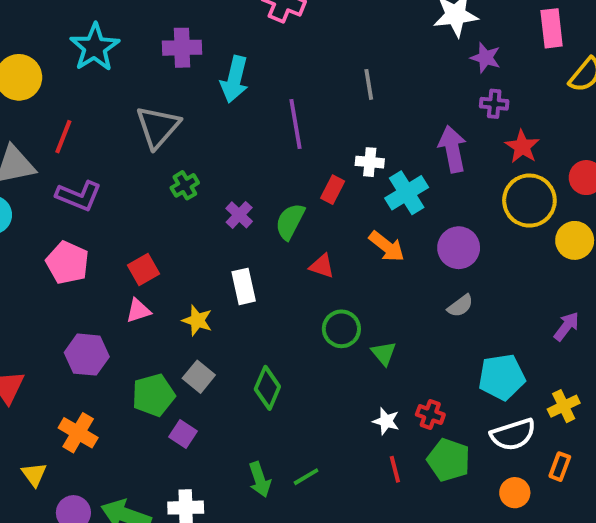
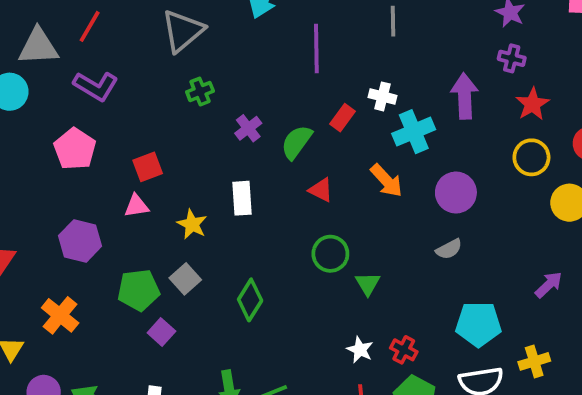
yellow circle: (529, 201) -> (531, 157), size x0.7

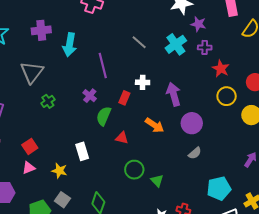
gray line: (393, 21) -> (139, 42), turned -35
purple arrow: (465, 96) -> (174, 94), moved
purple cross: (248, 128) -> (90, 96), moved
cyan cross: (414, 132) -> (176, 44), moved

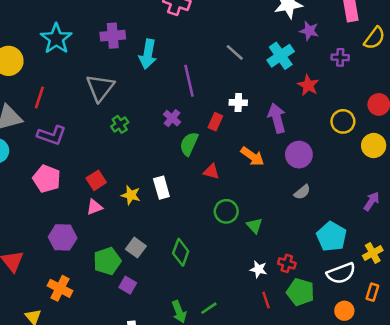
purple cross: (205, 47) -> (340, 57), moved
red star: (221, 69) -> (308, 85), moved
yellow star: (59, 171) -> (131, 195), moved
cyan pentagon: (219, 188) -> (332, 236), turned -30

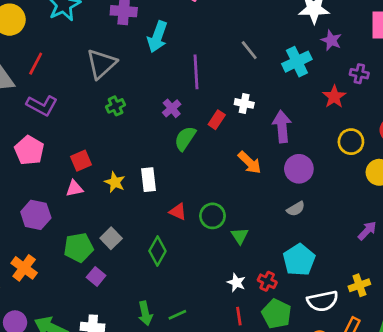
red star: (308, 85) -> (334, 97), moved
red triangle: (211, 171) -> (178, 212), moved
cyan pentagon: (332, 236) -> (299, 260), moved

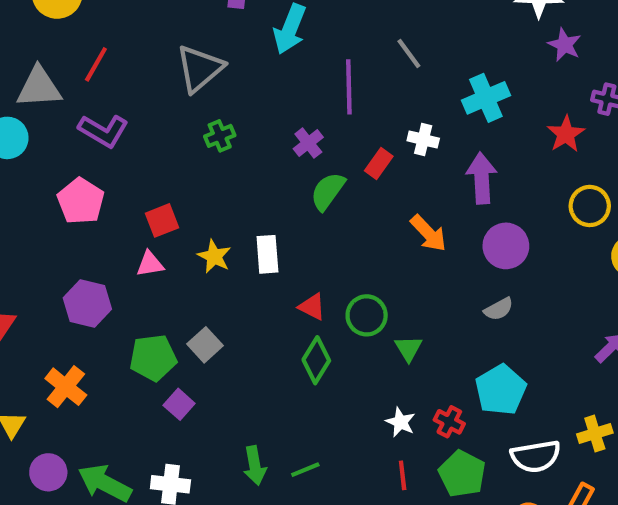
gray line: (249, 50) -> (409, 53), moved
cyan cross: (297, 62) -> (486, 98), moved
green diamond: (157, 251) -> (316, 360), moved

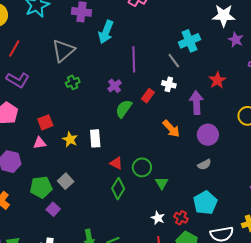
gray line: (409, 53) -> (174, 61), moved
cyan cross: (486, 98) -> (189, 41), moved
red star: (566, 134) -> (217, 80), moved

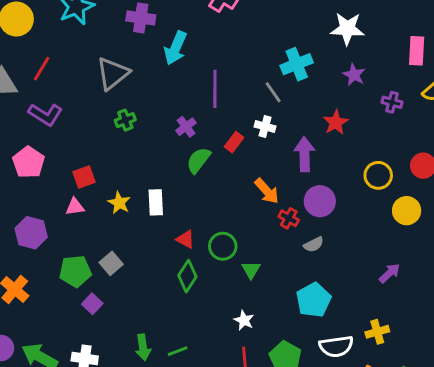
purple star: (236, 40) -> (354, 75), moved
red cross: (181, 218) -> (289, 218), moved

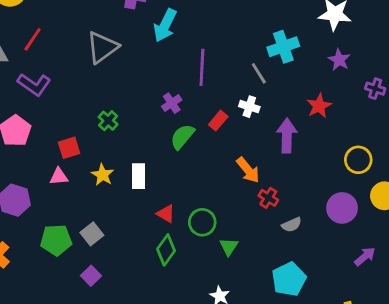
green cross: (125, 120) -> (108, 121), moved, turned -30
purple circle: (320, 201) -> (342, 208), moved
purple square: (92, 304) -> (91, 276), moved

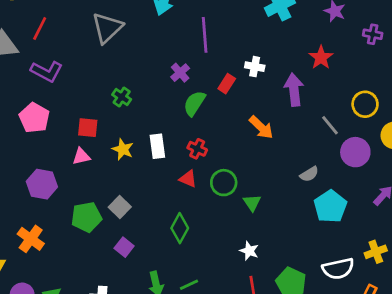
gray line: (259, 73) -> (330, 125), moved
red square: (69, 148) -> (88, 128), turned 30
red cross: (268, 198) -> (197, 149), moved
green diamond: (166, 250) -> (180, 228), moved
cyan pentagon: (289, 279) -> (330, 206), moved

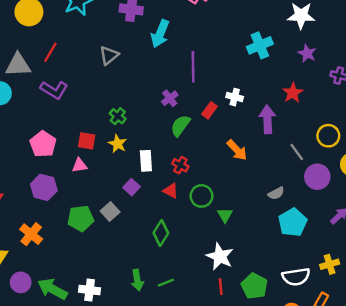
gray triangle: (107, 28) -> (109, 55), size x0.7
pink pentagon: (34, 118) -> (43, 144), moved
yellow star: (123, 149) -> (118, 144), moved
purple square: (124, 247) -> (132, 187), moved
white star: (249, 251) -> (220, 256), size x1.6

